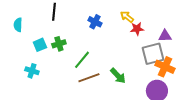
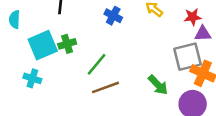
red star: (137, 29) -> (193, 17), moved
cyan square: (40, 45) -> (43, 45), size x1.6
green arrow: (118, 76) -> (158, 85), moved

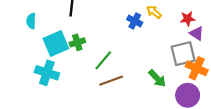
blue cross: (113, 16) -> (135, 21), moved
purple triangle: (203, 34) -> (197, 33), turned 35
cyan cross: (32, 78) -> (47, 73), size x1.5

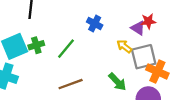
yellow arrow: (154, 12) -> (124, 46), moved
purple triangle: (197, 33) -> (138, 28), moved
green line: (103, 60) -> (66, 49), moved

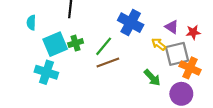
red star: (148, 21) -> (193, 32), moved
blue cross: (95, 23) -> (131, 23), size x1.6
brown line: (71, 84) -> (108, 63), moved

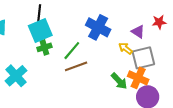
red star: (193, 32) -> (159, 22), moved
cyan square: (55, 44) -> (40, 31), moved
orange cross: (190, 68) -> (138, 78), moved
cyan cross: (46, 72) -> (16, 76), turned 30

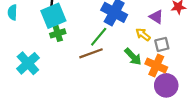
green line: (72, 51) -> (99, 37), moved
gray square: (143, 58) -> (162, 44), size x0.6
green arrow: (119, 81) -> (133, 57), moved

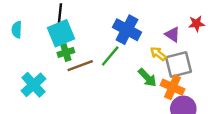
gray square: (162, 44) -> (179, 64), size x1.6
brown line: (91, 53) -> (80, 66), moved

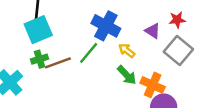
green cross: (66, 52) -> (39, 59), moved
yellow arrow: (158, 54) -> (127, 50), moved
gray square: (179, 64) -> (178, 50), moved, turned -36

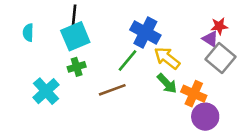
purple triangle: (153, 31) -> (210, 39), moved
yellow arrow: (127, 50) -> (167, 58), size x1.5
brown line: (58, 63) -> (112, 90), moved

